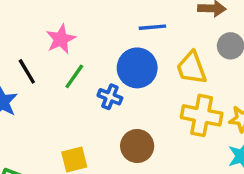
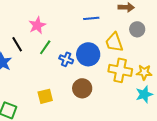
blue circle: (137, 68) -> (88, 54), moved

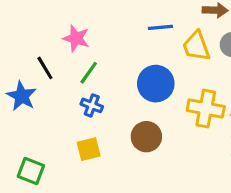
pink star: (37, 25) -> (76, 38), turned -30
yellow trapezoid: (114, 42) -> (196, 46), moved
blue cross: (66, 59) -> (92, 105), moved

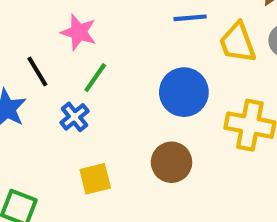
blue cross: (92, 105) -> (75, 117), moved, turned 30

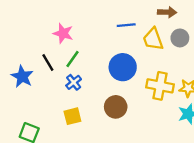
black line: (37, 71) -> (48, 62), moved
blue cross: (75, 117) -> (74, 82), moved

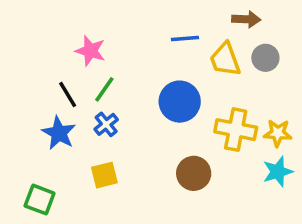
blue star: (22, 77) -> (59, 133), moved
brown circle: (116, 107) -> (194, 173), moved

